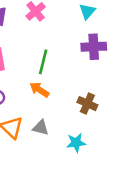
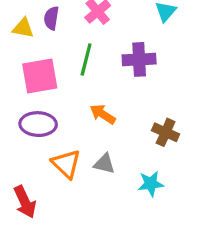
purple cross: (94, 47) -> (139, 59), moved
green line: (43, 62) -> (86, 59), moved

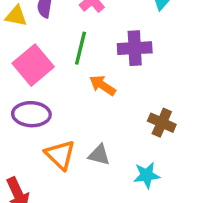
pink square: (40, 76) -> (33, 65), turned -30
orange arrow: (103, 114) -> (103, 85), moved

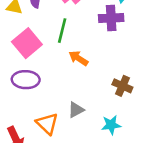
purple cross: (135, 48) -> (111, 18), moved
orange triangle: (60, 155) -> (47, 124), moved
gray triangle: (99, 155) -> (76, 110), turned -42

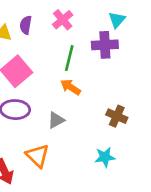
green line: (62, 31) -> (69, 58), moved
gray triangle: (76, 110) -> (56, 120), moved

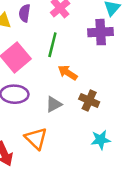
green line: (69, 58) -> (52, 45), moved
brown cross: (117, 116) -> (89, 100), moved

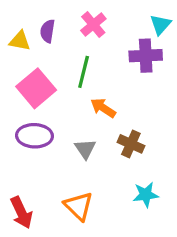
gray triangle: (54, 104) -> (85, 149), turned -36
orange triangle: (36, 138) -> (79, 206), moved

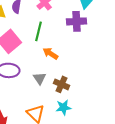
brown cross: (131, 144) -> (62, 84), moved
cyan star: (146, 195) -> (64, 107), moved

